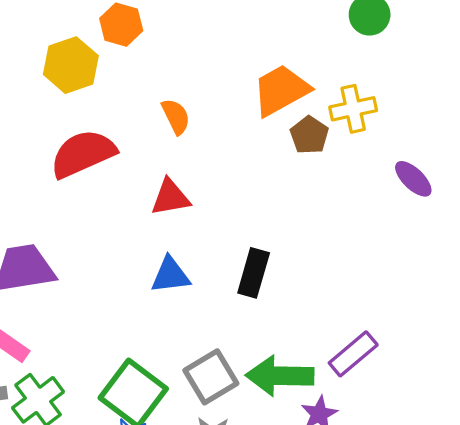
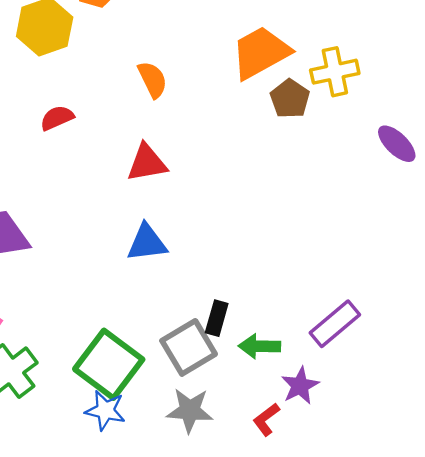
red semicircle: (83, 154) -> (57, 118), size x0.5
black rectangle: (254, 273) -> (217, 318), moved, size x0.7
green arrow: (280, 376) -> (259, 346), size x0.6

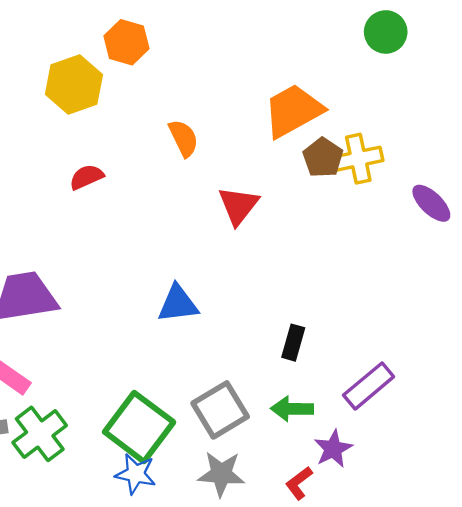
yellow cross: (335, 72) -> (358, 159), moved
red triangle: (147, 163) -> (238, 206), moved, turned -42
black rectangle: (217, 318) -> (293, 343), moved

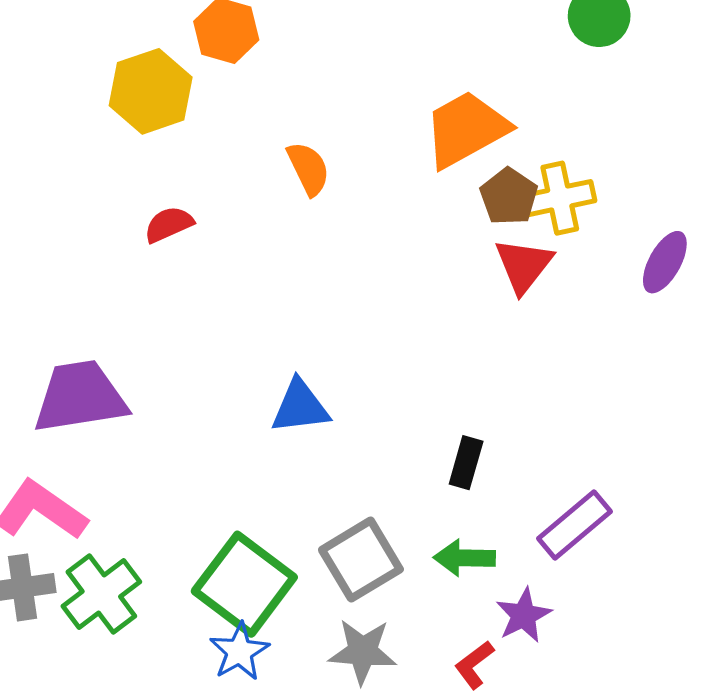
purple ellipse: (431, 203) -> (665, 262), turned 75
red triangle: (238, 206) -> (524, 265), moved
blue star: (136, 474) -> (239, 652), turned 30

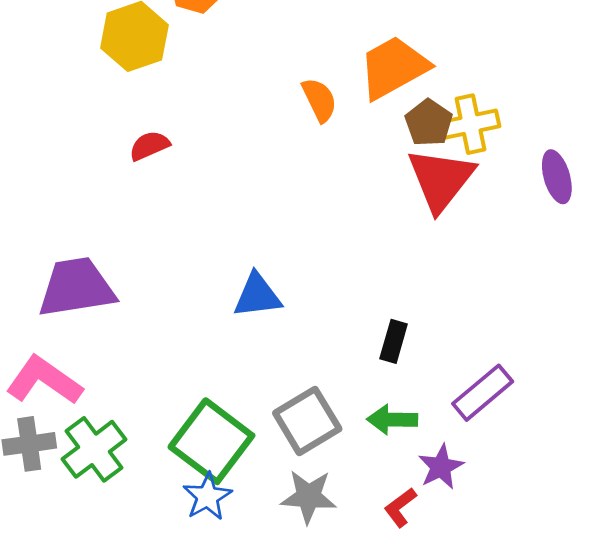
orange semicircle: (308, 169) -> (319, 100), moved
purple ellipse: (665, 262) -> (557, 177), turned -45
red triangle: (524, 265) -> (441, 179), size x1.4

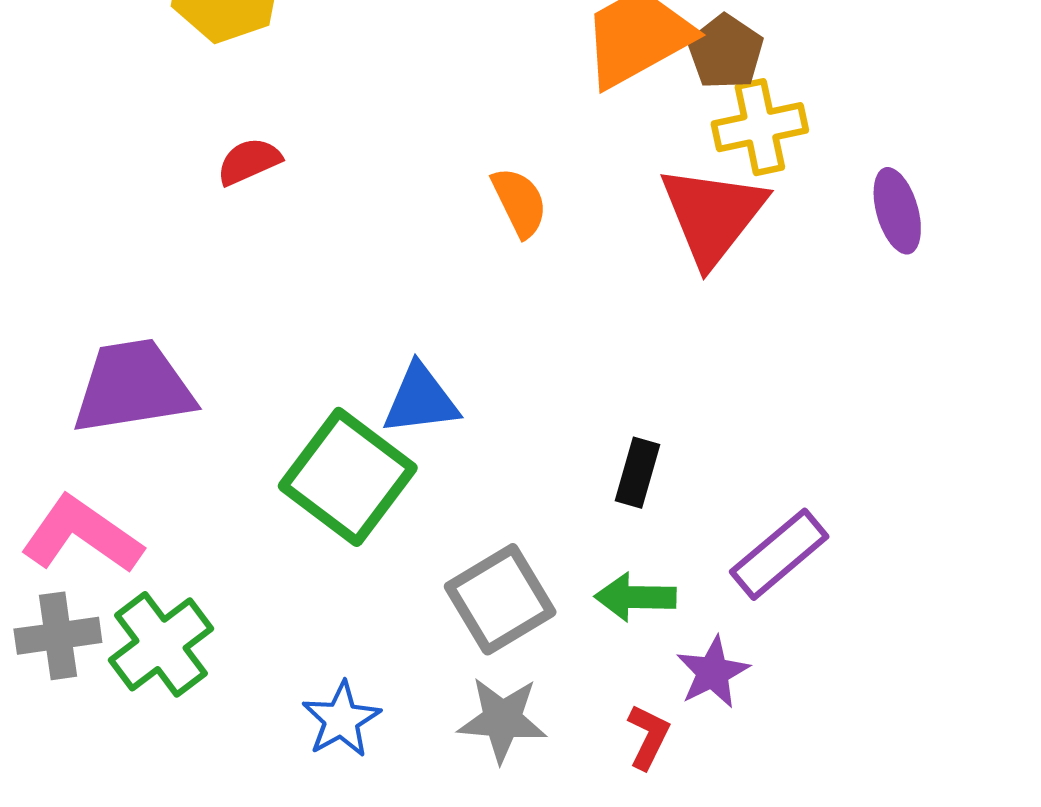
orange semicircle: (319, 100) -> (519, 202), moved
brown pentagon: (429, 123) -> (726, 52), moved
green square: (211, 441) -> (348, 477), moved
red L-shape: (400, 507) -> (648, 737), turned 153

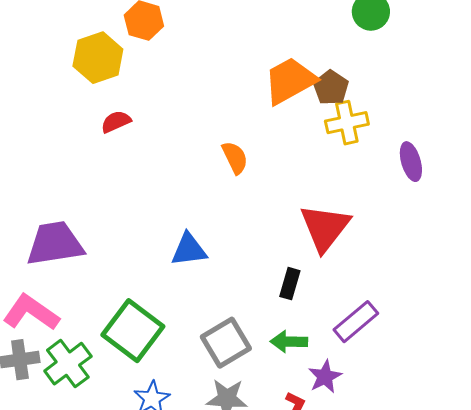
red semicircle: (249, 161) -> (116, 122), moved
red triangle: (713, 215) -> (325, 228), moved
green square: (348, 477) -> (133, 331), moved

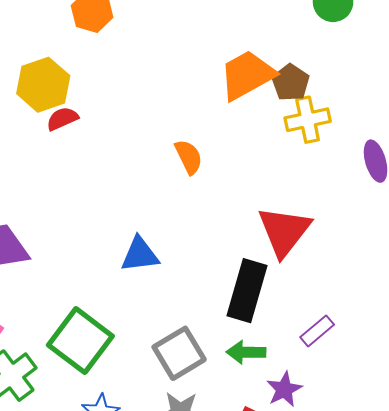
yellow hexagon: (98, 58) -> (43, 85), moved
black rectangle: (290, 284) -> (247, 291), size x1.8
purple rectangle: (356, 322) -> (317, 331), size x0.7

